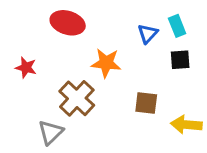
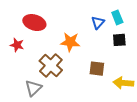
red ellipse: (68, 23) -> (34, 23), moved

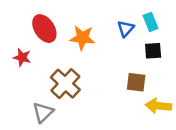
red ellipse: (34, 23) -> (44, 29), turned 40
orange star: (70, 42) -> (82, 38), moved
brown square: (97, 69) -> (136, 82), moved

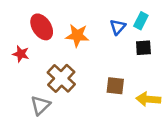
cyan rectangle: (150, 22) -> (141, 21), turned 49
brown square: (136, 82) -> (115, 86), moved

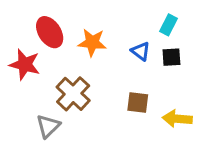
blue triangle: (118, 27) -> (141, 51), moved, turned -35
red star: (21, 54) -> (25, 64), size x1.5

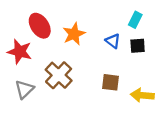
orange star: (92, 42) -> (74, 34), turned -30
gray triangle: (48, 126) -> (24, 89), moved

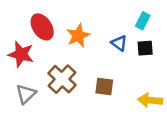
brown square: (110, 82) -> (104, 87), moved

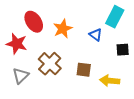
cyan rectangle: (143, 21) -> (115, 17), size x1.5
black square: (145, 48) -> (123, 50), moved
yellow arrow: (150, 100) -> (110, 81), moved

